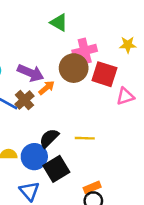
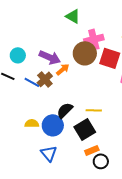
black square: (56, 169) -> (85, 129), moved
orange rectangle: (92, 187) -> (92, 150), moved

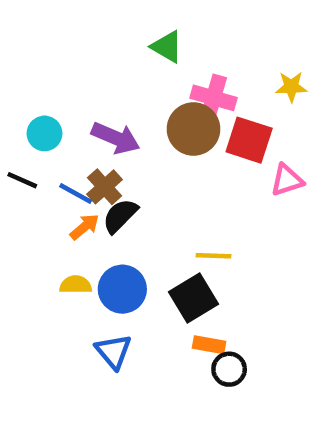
pink cross: (94, 39) -> (214, 98), turned 30
orange arrow: (63, 69) -> (85, 227), moved
black semicircle: (65, 110) -> (120, 216), moved
orange rectangle: (92, 150) -> (209, 345), turned 32

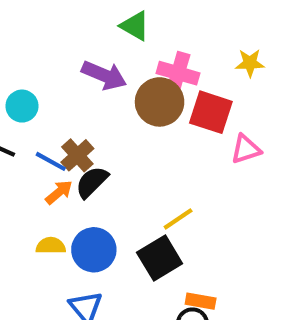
purple arrow: (116, 138) -> (104, 75), moved
yellow line: (214, 256) -> (178, 219), turned -36
orange rectangle: (209, 345) -> (201, 301), moved

